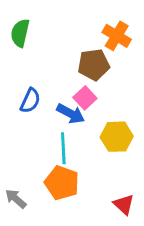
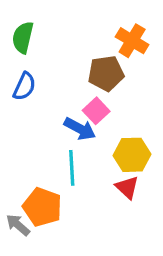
blue semicircle: (30, 101) -> (24, 86), moved
orange pentagon: (62, 183) -> (42, 207), moved
red triangle: (124, 204) -> (127, 187), moved

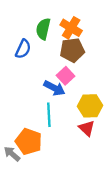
green semicircle: (23, 37) -> (43, 29), moved
orange cross: (132, 41) -> (71, 28), moved
blue semicircle: (24, 86) -> (23, 49), moved

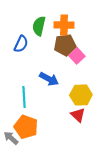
orange cross: (71, 28) -> (64, 25), turned -30
pink square: (66, 76) -> (77, 56), moved
cyan line: (49, 115) -> (24, 97), moved

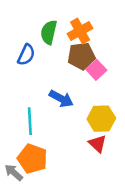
orange cross: (64, 25) -> (80, 31), turned -30

